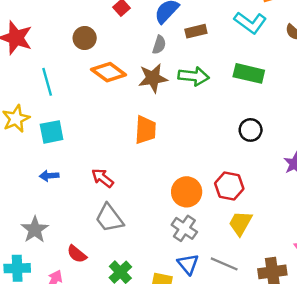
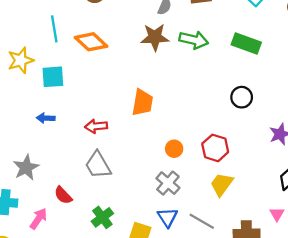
orange diamond: (109, 72) -> (91, 42), moved
orange trapezoid: (145, 130) -> (142, 103), moved
red arrow: (103, 178) -> (96, 126), turned -50
orange circle: (187, 192) -> (174, 149), size x0.6

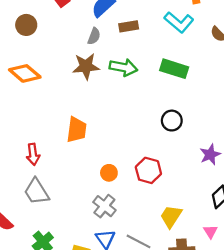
red arrow: (96, 126) -> (33, 154), turned -90
yellow trapezoid: (222, 184) -> (171, 216), moved

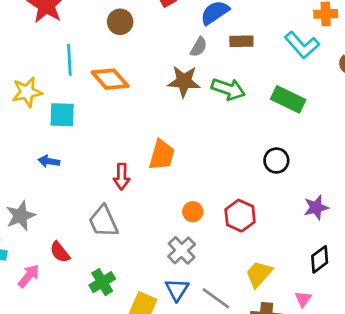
red arrow: (33, 154) -> (122, 177), moved

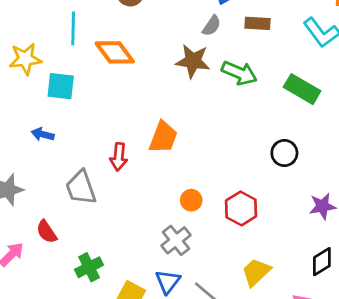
gray trapezoid: (103, 221) -> (81, 188), moved

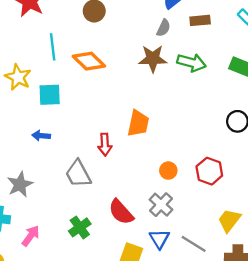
yellow star: (25, 59) -> (18, 77), turned -30
red semicircle: (47, 232) -> (121, 212), moved, size x1.4
green cross: (89, 267) -> (80, 227), moved

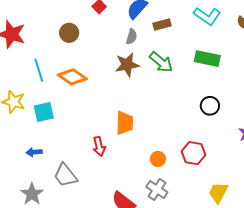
green arrow: (191, 63) -> (161, 62), turned 35
blue arrow: (41, 136) -> (34, 152), moved
gray trapezoid: (78, 174) -> (65, 175), moved

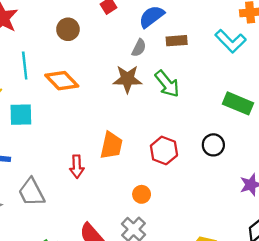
green rectangle: (207, 59) -> (238, 103), moved
red hexagon: (193, 153) -> (164, 150), moved

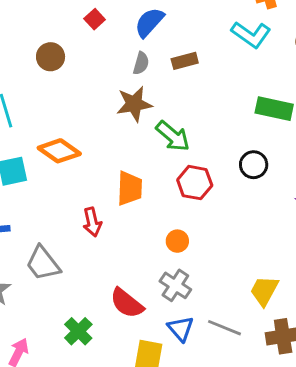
brown rectangle: (177, 41) -> (185, 61), moved
orange diamond: (62, 81) -> (59, 151), moved
green arrow: (167, 84) -> (173, 136), moved

